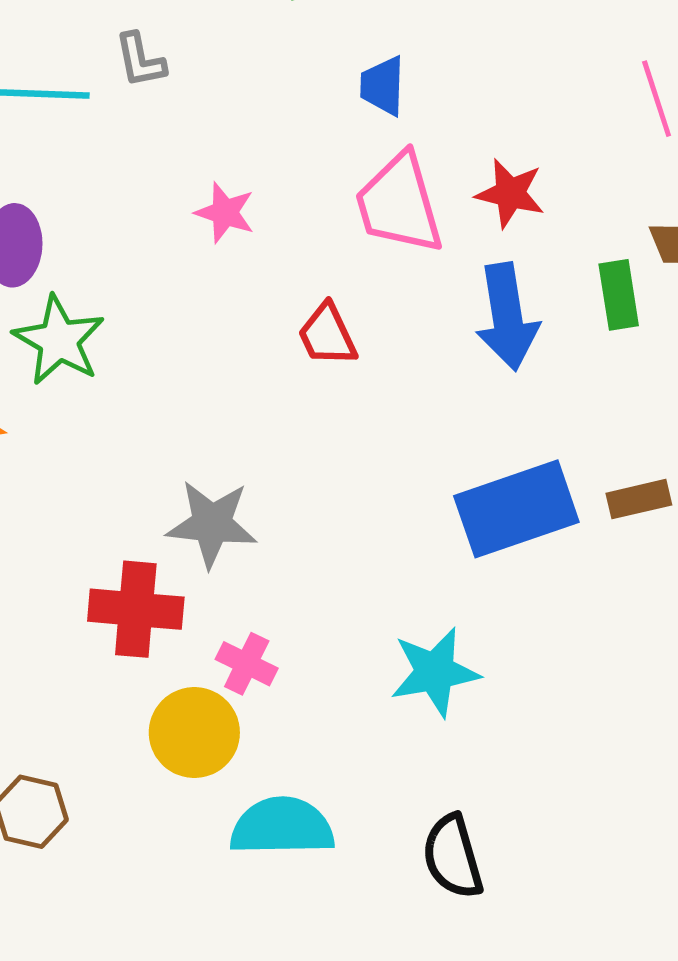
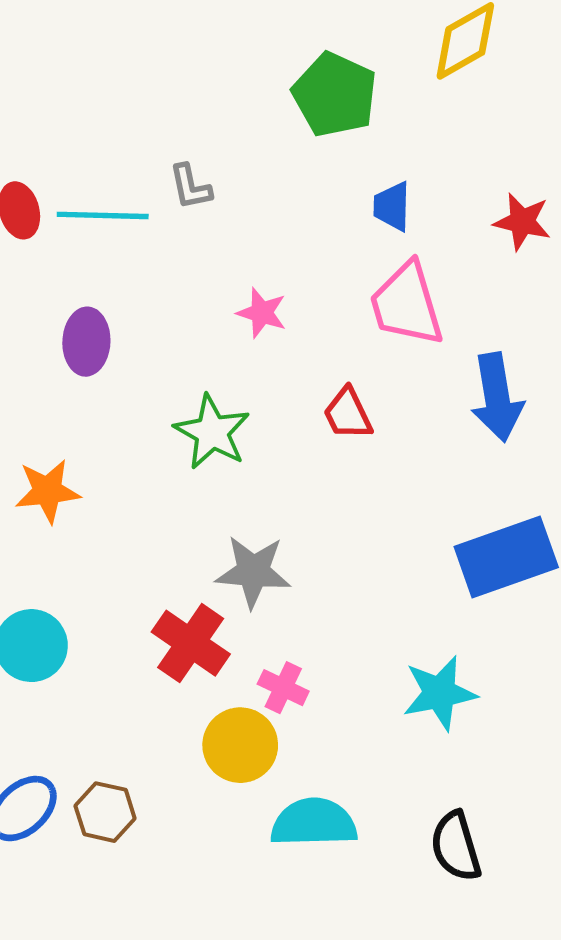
red star: (510, 193) -> (522, 222), moved
green star: (59, 340) -> (212, 432), moved
red cross: (136, 609) -> (191, 643), turned 30

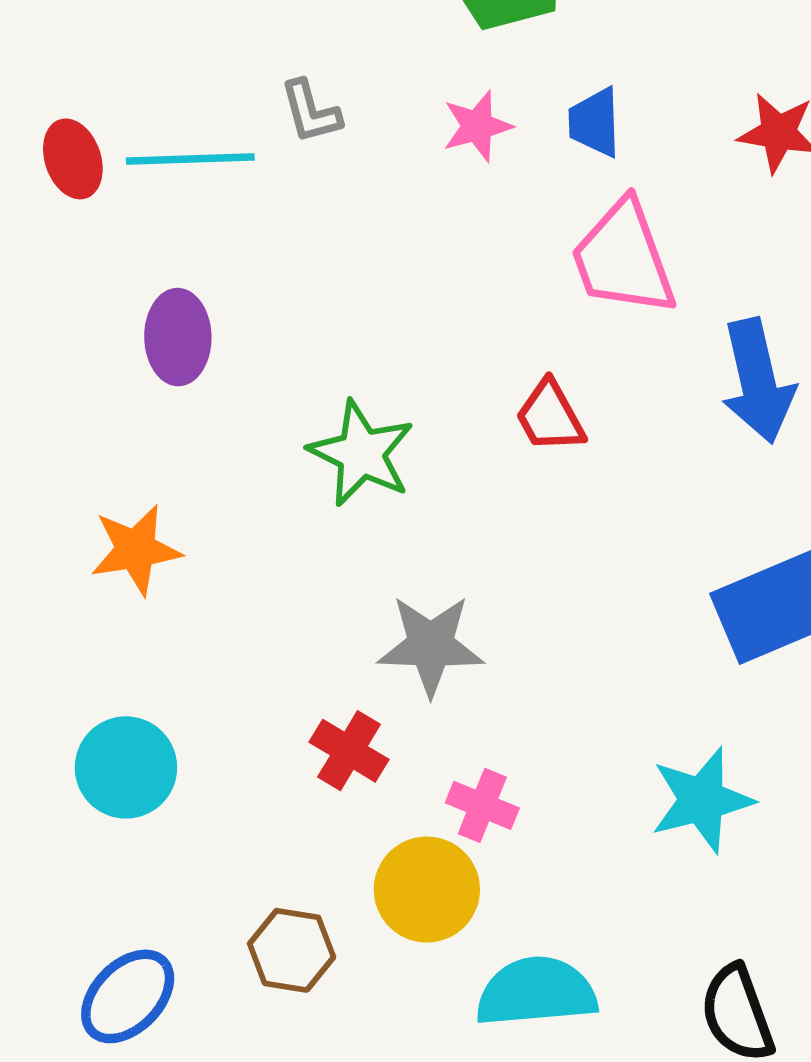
pink star: (262, 313) -> (477, 126), moved, turned -30
red cross: (191, 643) -> (349, 751), size x0.7
brown hexagon: (105, 812) -> (292, 950), moved

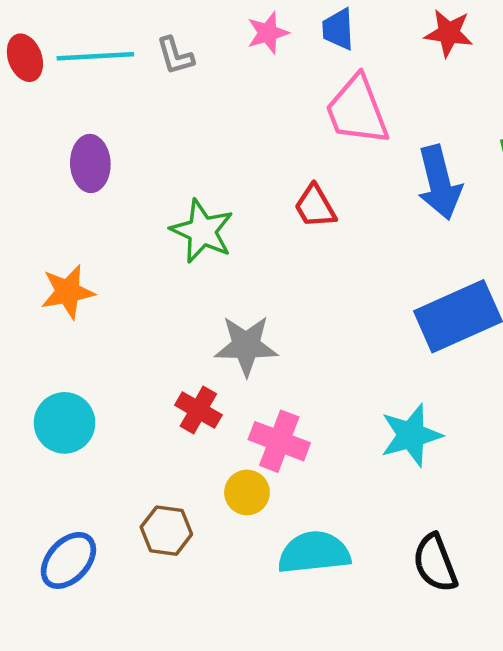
gray L-shape: (311, 112) -> (175, 56), moved
pink cross: (482, 805) -> (279, 441), size x1.4
yellow circle: (427, 890) -> (247, 492), size x0.7

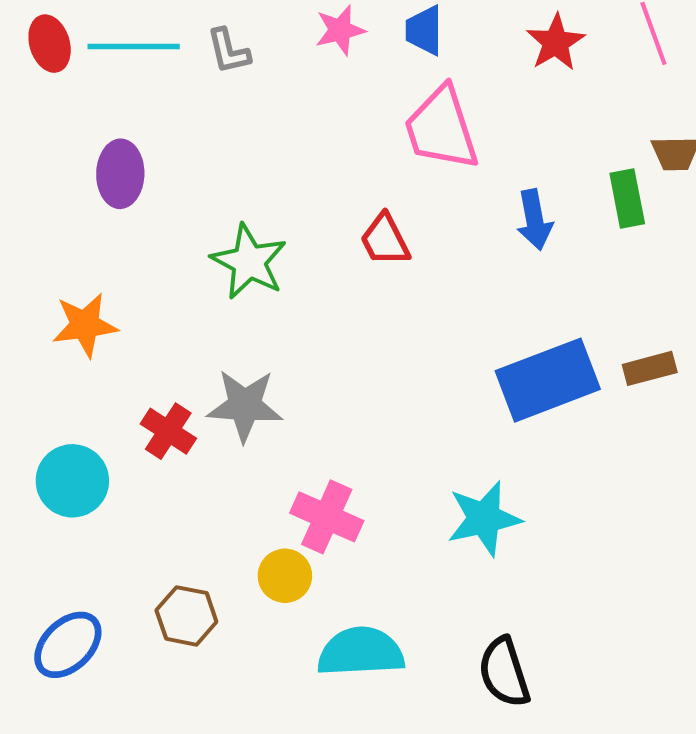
red star: (449, 33) -> (556, 42), turned 30
blue arrow: (439, 183) -> (535, 220), size x0.7
gray star: (246, 346) -> (245, 405), moved
red cross: (198, 410) -> (168, 431), moved

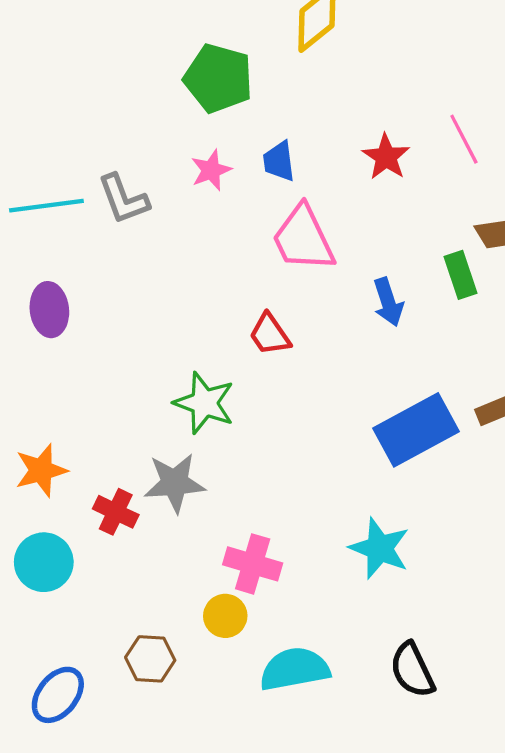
gray L-shape: (228, 51) -> (123, 199), size x1.4
green star: (249, 262) -> (204, 403), moved
orange star: (85, 325) -> (41, 470), moved
cyan star: (484, 519) -> (380, 548), turned -30

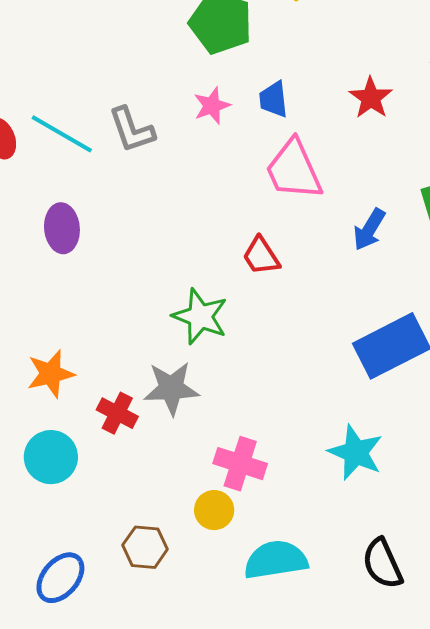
cyan line: (46, 206) -> (62, 134), turned 36
blue arrow: (388, 302) -> (369, 229), turned 48

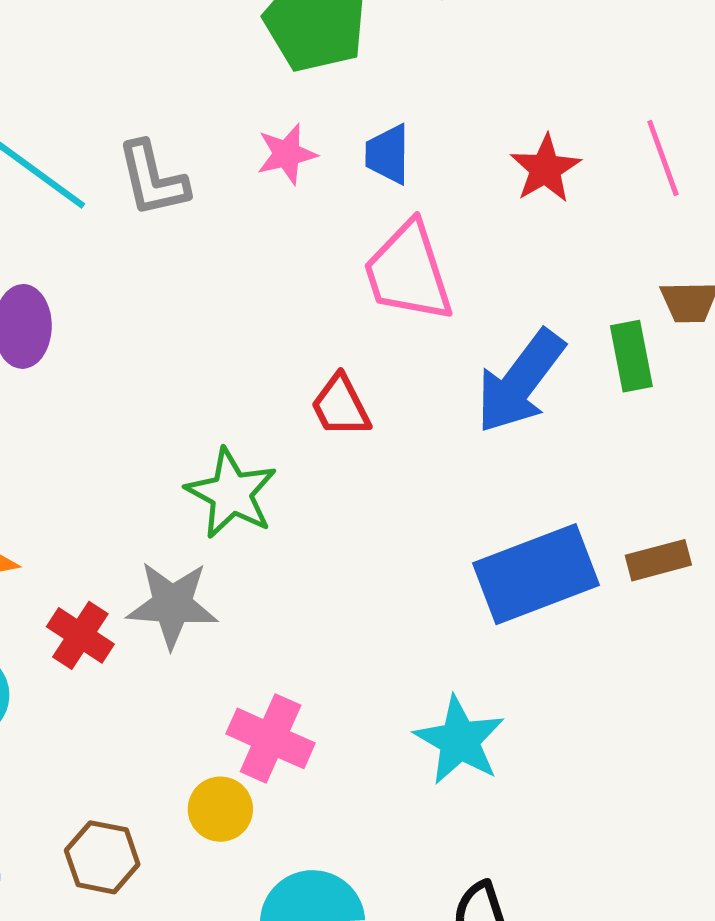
blue arrow: (369, 229) -> (520, 382), size x1.6

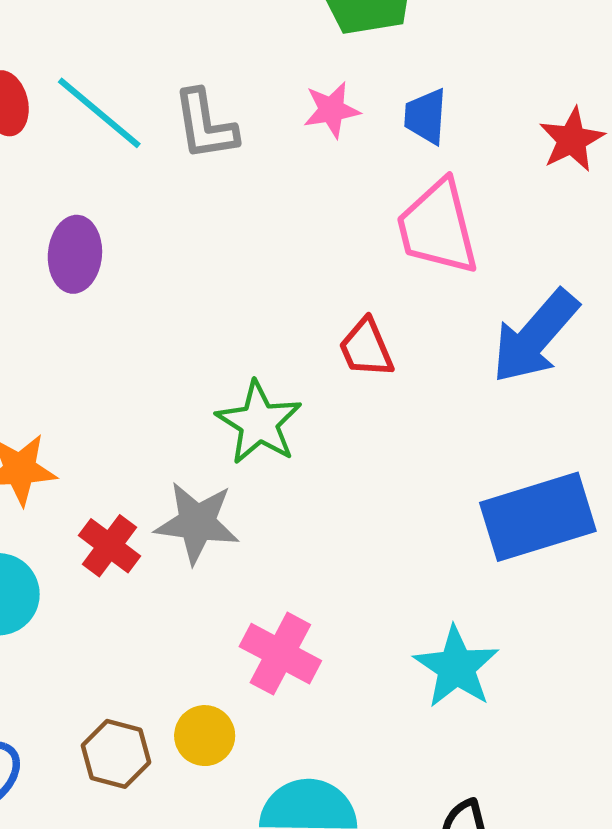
yellow circle: (220, 809) -> (205, 736), moved

